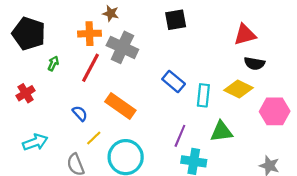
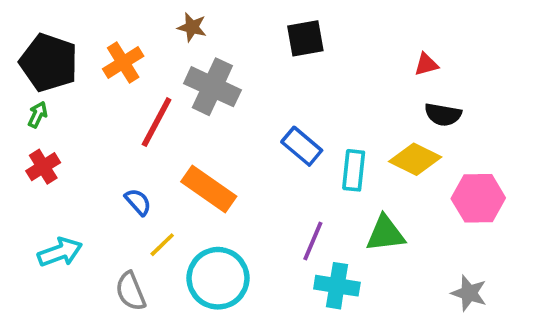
orange cross: (89, 34) -> (123, 63), moved, turned -30
red triangle: (245, 35) -> (426, 64), size x0.6
green arrow: (53, 63) -> (38, 115), moved

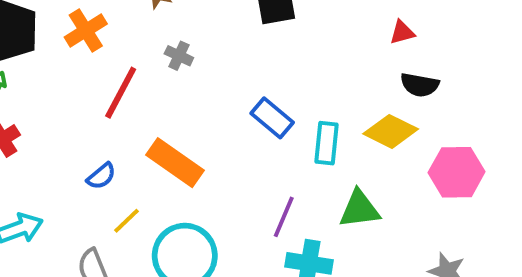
gray cross: (212, 87) -> (179, 56), size x0.5
blue semicircle: (138, 202) -> (101, 176), turned 92

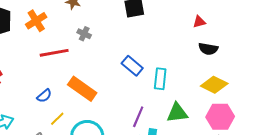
red line: (121, 93) -> (54, 53), turned 52
yellow diamond: (391, 131) -> (214, 85), moved
pink hexagon: (457, 172) -> (220, 117), moved

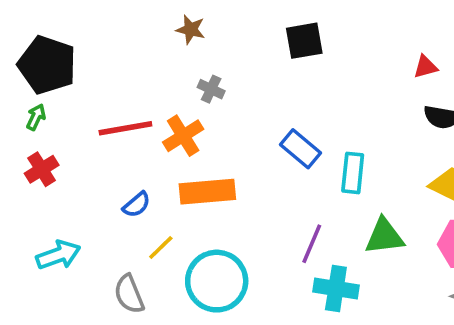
orange cross: (36, 21) -> (183, 136), moved
red line: (54, 53) -> (125, 128), moved
orange rectangle: (82, 89) -> (207, 192), turned -40

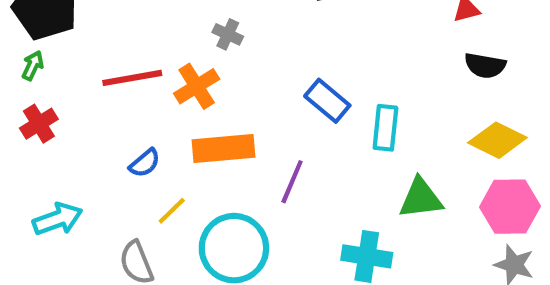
purple line: (312, 244) -> (292, 182), moved

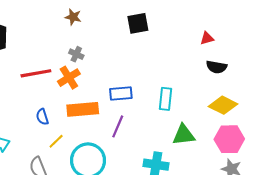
gray cross: (228, 34) -> (76, 54), moved
blue rectangle: (327, 101) -> (121, 93), moved, turned -45
blue semicircle: (145, 163) -> (42, 117), turned 112

